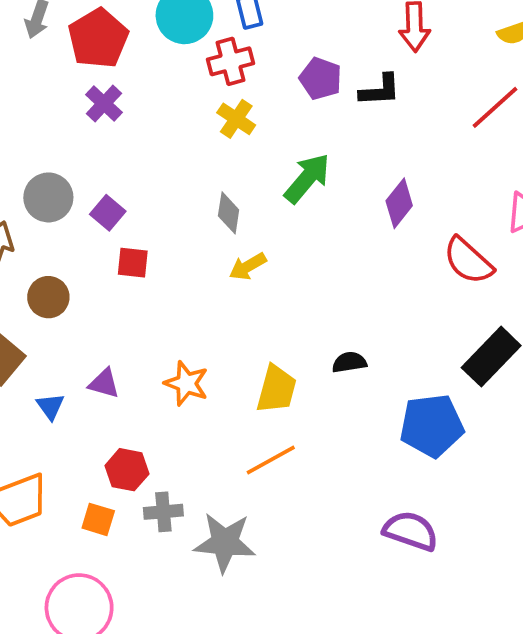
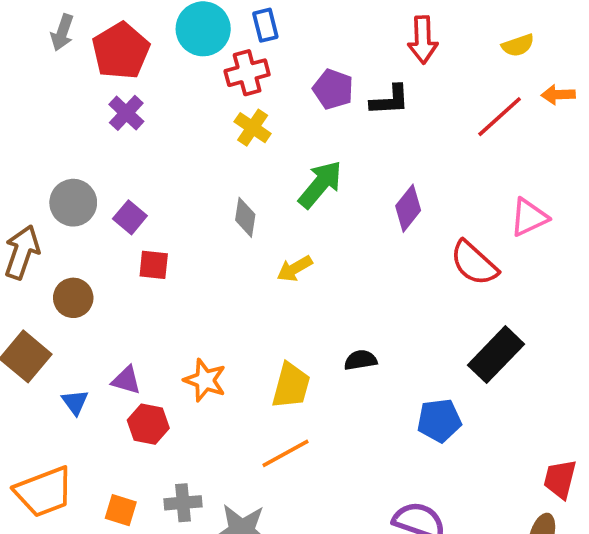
yellow arrow: (248, 266) -> (295, 269), moved
blue pentagon: (432, 426) -> (439, 420), size x0.7
red hexagon: (127, 470) -> (148, 424), moved

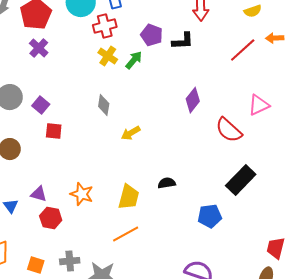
green arrow: (320, 184) -> (134, 60), moved, size x0.7

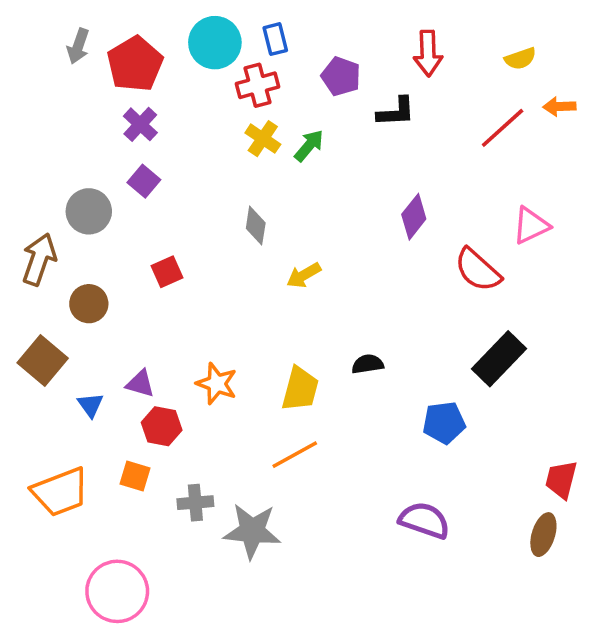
purple pentagon: (152, 35) -> (341, 76), moved
purple square: (41, 105) -> (144, 181), moved
red square: (54, 131) -> (167, 272), turned -30
orange square: (36, 265) -> (135, 476), moved

